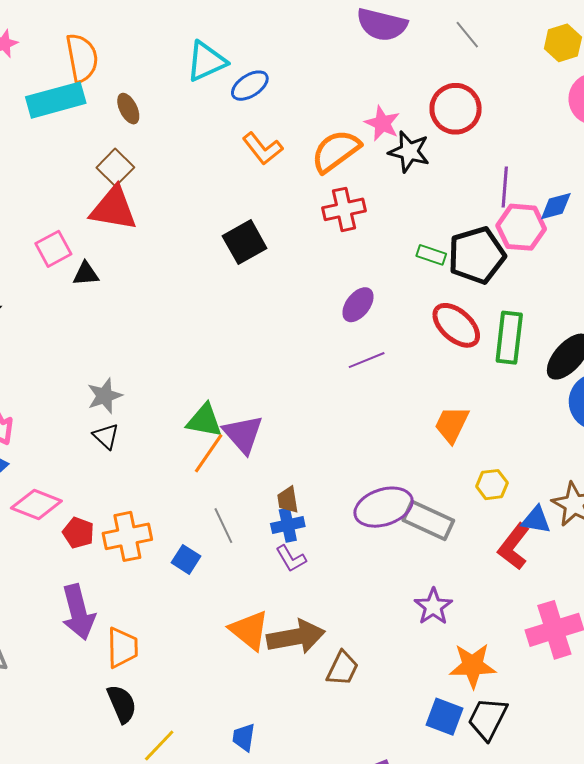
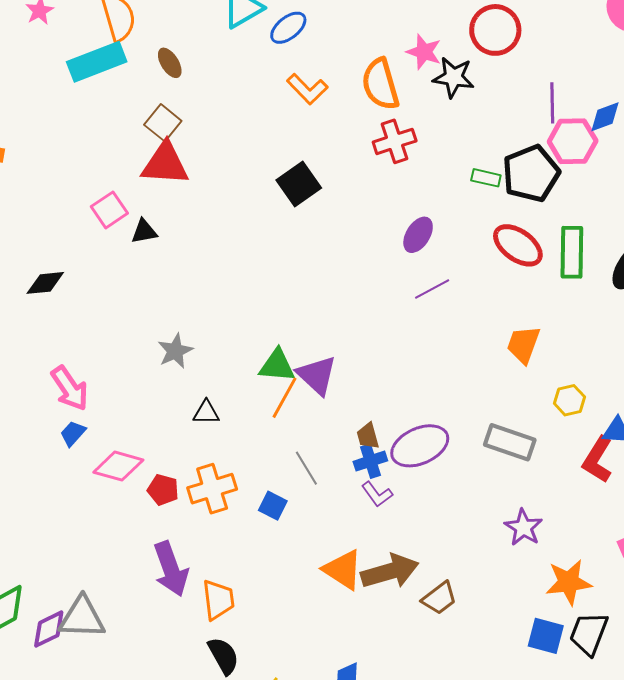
orange semicircle: (336, 151) -> (380, 84), turned -64
black triangle: (106, 436) -> (206, 412), moved, turned -36
purple ellipse: (384, 507) -> (420, 446), moved
brown trapezoid: (342, 668) -> (439, 598), turned 33

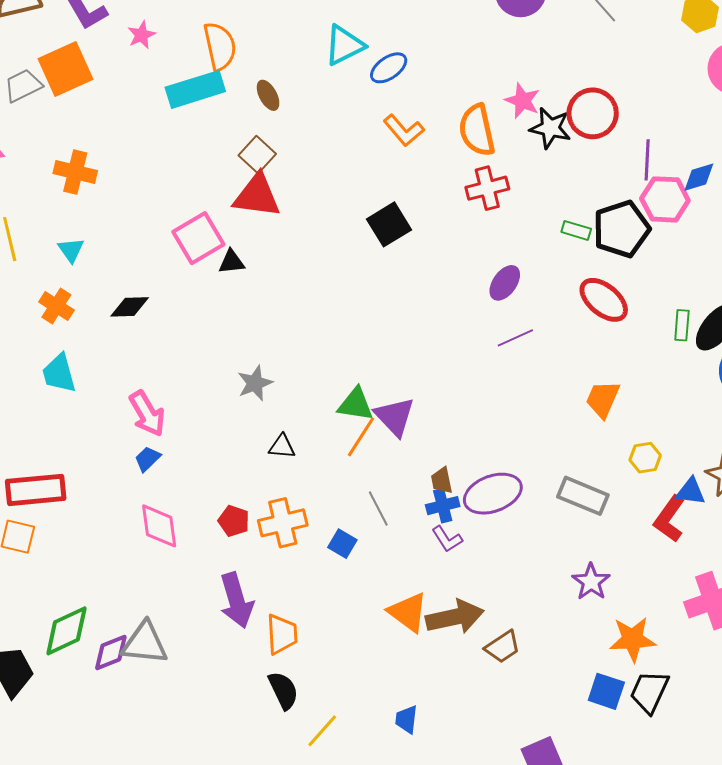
red circle: (495, 30) -> (593, 113), moved
pink square: (109, 210) -> (198, 238), size x1.4
green rectangle: (572, 252) -> (682, 325), moved, size x0.6
pink diamond: (118, 466) -> (159, 526), moved, turned 63

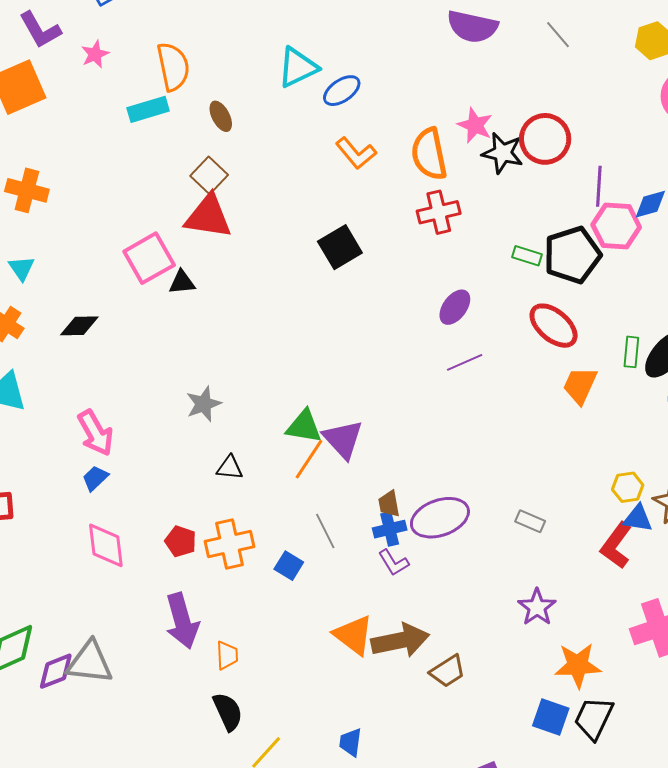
cyan rectangle: (195, 89) -> (148, 109), size x0.7
orange trapezoid: (603, 399) -> (580, 385), moved
yellow hexagon: (645, 458) -> (628, 487), moved
gray rectangle: (583, 496) -> (530, 521), size x0.6
orange trapezoid: (282, 634) -> (227, 655), size x0.7

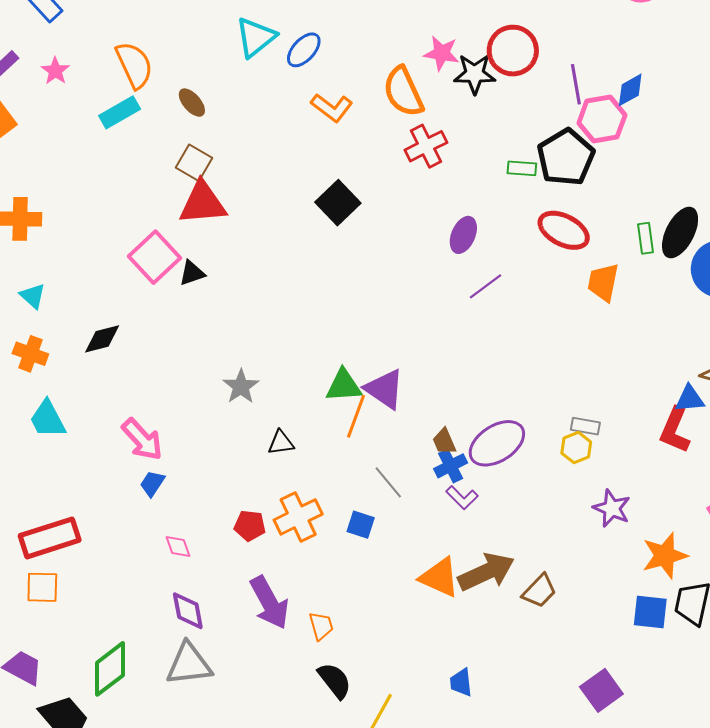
yellow hexagon: (628, 487) -> (576, 448), moved
pink diamond: (106, 545) -> (178, 547), size x0.6
purple diamond: (56, 671) -> (188, 611), moved, turned -66

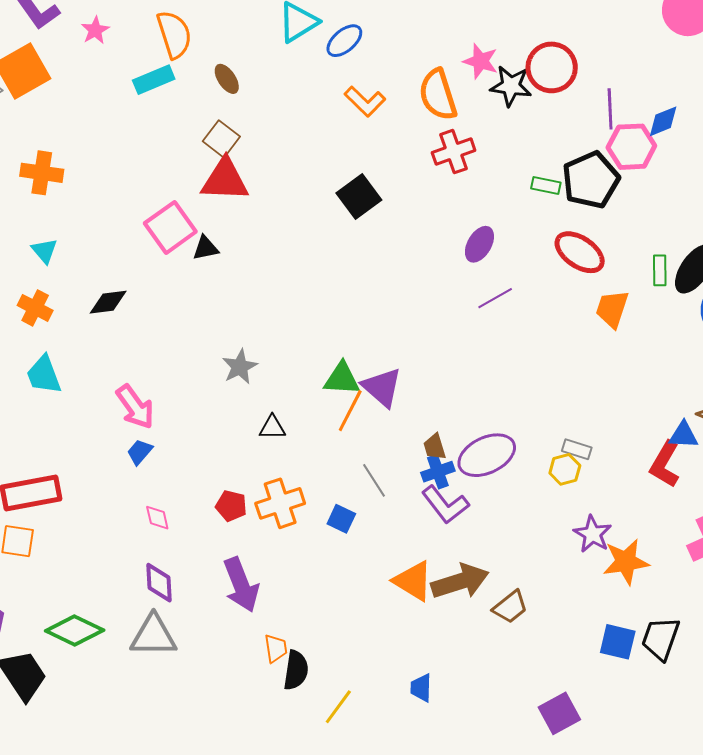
purple L-shape: (462, 498) -> (445, 505), size x1.5
orange star: (665, 556) -> (626, 562), moved
orange trapezoid: (321, 626) -> (276, 648), moved
green diamond: (110, 669) -> (75, 631), turned 56
black semicircle: (335, 681) -> (296, 670), turned 39

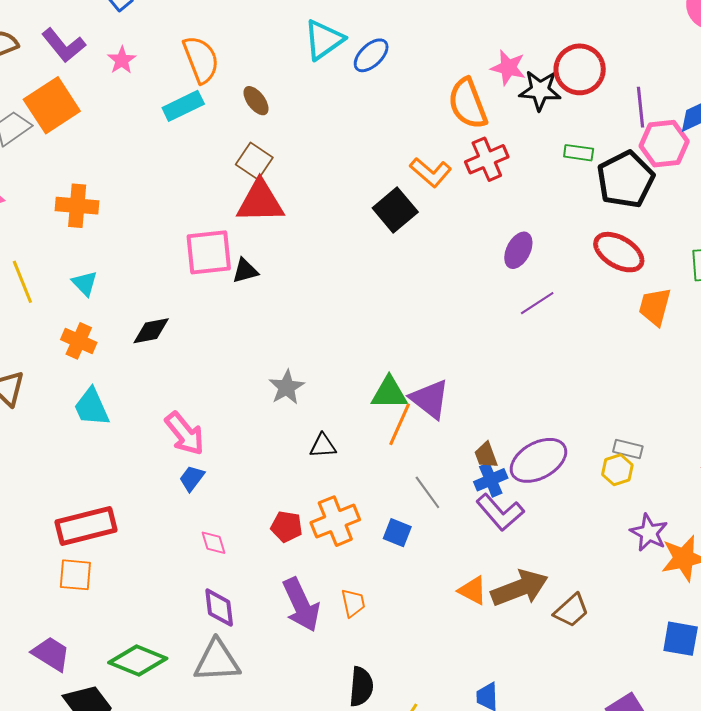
orange L-shape: (365, 101) -> (431, 172), moved
green rectangle: (546, 186) -> (579, 153), moved
pink square: (170, 227) -> (209, 252), turned 33
orange triangle: (413, 581) -> (473, 590), size x0.7
orange trapezoid: (276, 648) -> (353, 603), moved

